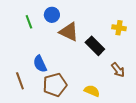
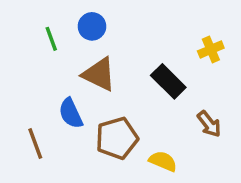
yellow cross: (119, 28) -> (211, 49), turned -32
brown triangle: (69, 32) -> (99, 74), moved
brown pentagon: (55, 85) -> (117, 138), moved

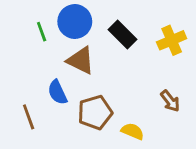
blue circle: (92, 26) -> (75, 21), size x1.5
yellow cross: (211, 49) -> (172, 40), size x1.4
black rectangle: (168, 81) -> (122, 34), moved

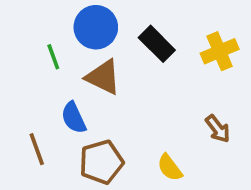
green line: (42, 32) -> (53, 57), moved
brown pentagon: (95, 112) -> (101, 162), moved
yellow semicircle: (133, 131) -> (170, 168), turned -150

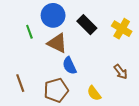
yellow cross: (220, 51) -> (122, 29), turned -36
blue semicircle: (74, 118) -> (69, 66), moved

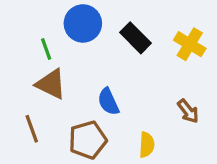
brown triangle: (57, 43) -> (51, 84), moved
yellow semicircle: (94, 93) -> (147, 145), turned -140

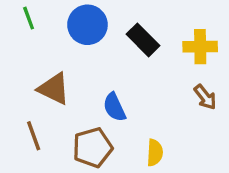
yellow cross: (190, 44) -> (200, 47), turned -32
green line: (46, 49) -> (29, 18), moved
brown arrow: (188, 111) -> (205, 97), moved

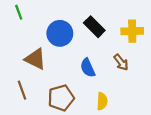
blue circle: (87, 25) -> (60, 33), moved
brown arrow: (205, 97) -> (121, 62), moved
blue semicircle: (114, 107) -> (88, 68), moved

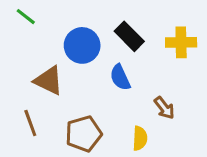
green line: (19, 12) -> (26, 17), turned -32
brown arrow: (121, 62) -> (164, 108), moved
blue semicircle: (88, 68) -> (120, 77), moved

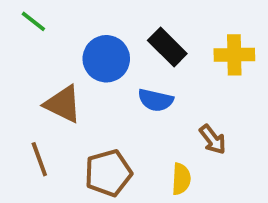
blue semicircle: (120, 77) -> (156, 100), turned -52

